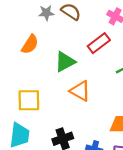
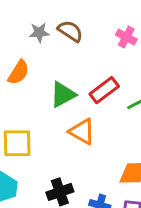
red rectangle: (99, 43) -> (104, 90), moved

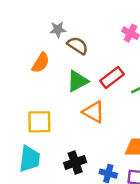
brown semicircle: (70, 31) -> (78, 46), moved

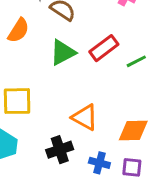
orange triangle: (94, 112) -> (85, 117), moved

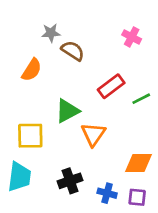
green triangle: (63, 52) -> (67, 111), moved
orange triangle: (85, 117) -> (93, 134), moved, turned 36

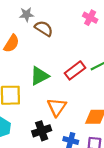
red rectangle: (111, 86) -> (75, 70), moved
orange triangle: (93, 134) -> (57, 107), moved

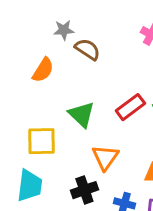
green triangle: (39, 76) -> (82, 114), turned -48

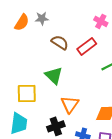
brown semicircle: (87, 49) -> (60, 42), moved
orange semicircle: (43, 70) -> (22, 22), moved
red rectangle: (130, 107) -> (87, 46), moved

